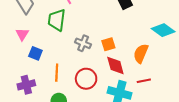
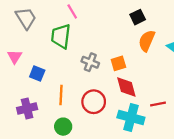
pink triangle: (22, 34) -> (15, 57), moved
orange semicircle: (141, 53) -> (147, 41), moved

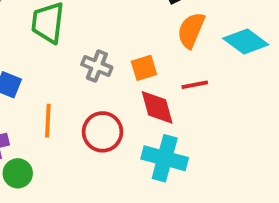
red line: (158, 104) -> (195, 85), moved
green circle: (63, 127) -> (18, 173), moved

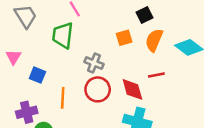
orange square: (144, 68) -> (124, 38), moved
red circle: (103, 132) -> (98, 89), moved

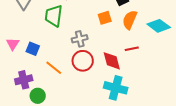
pink triangle: (13, 57) -> (13, 44), moved
gray cross: (94, 63) -> (80, 39), turned -35
orange line: (63, 98) -> (54, 68), turned -54

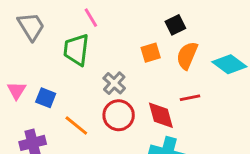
gray cross: (80, 39) -> (114, 83), turned -35

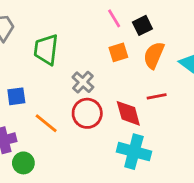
pink line: (91, 18) -> (114, 18), moved
blue square: (46, 98) -> (16, 96), turned -30

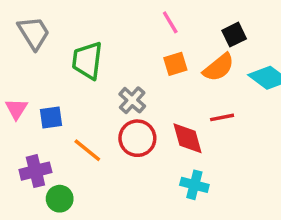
black square: (142, 25) -> (234, 35), moved
orange semicircle: (154, 55) -> (219, 67), turned -152
cyan cross: (134, 152) -> (194, 185), size x0.7

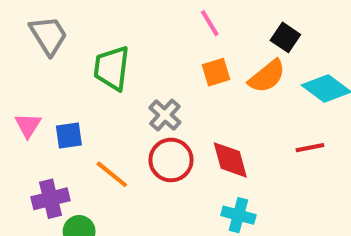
black square: (234, 35) -> (285, 37), turned -30
red line: (222, 117) -> (310, 148), moved

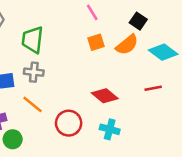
gray cross: (165, 115) -> (34, 72), moved, turned -36
red circle: (171, 160) -> (69, 123), moved
red diamond: (230, 160) -> (105, 96), turned -35

